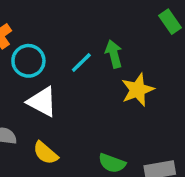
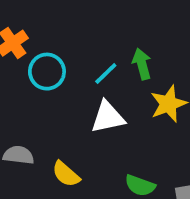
white triangle: (42, 102) -> (108, 117), moved, turned -40

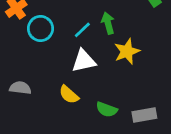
yellow semicircle: (66, 174) -> (69, 95), moved

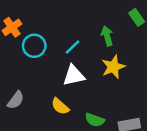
green arrow: (108, 23) -> (107, 36), moved
gray semicircle: (20, 88) -> (16, 100), turned 120

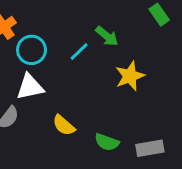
green arrow: (107, 36) -> (107, 36), moved, turned 144
white triangle: (74, 75) -> (30, 87), moved

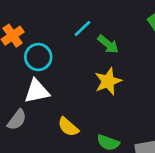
cyan line: (79, 51) -> (82, 29), moved
yellow star: (130, 76) -> (108, 81), moved

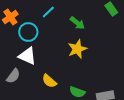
cyan line: (82, 29) -> (48, 12), moved
white triangle: (37, 91) -> (27, 56), turned 36

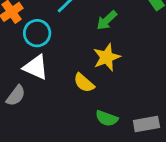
green arrow: (77, 23) -> (107, 20), turned 98
yellow semicircle: (49, 81) -> (84, 83), moved

